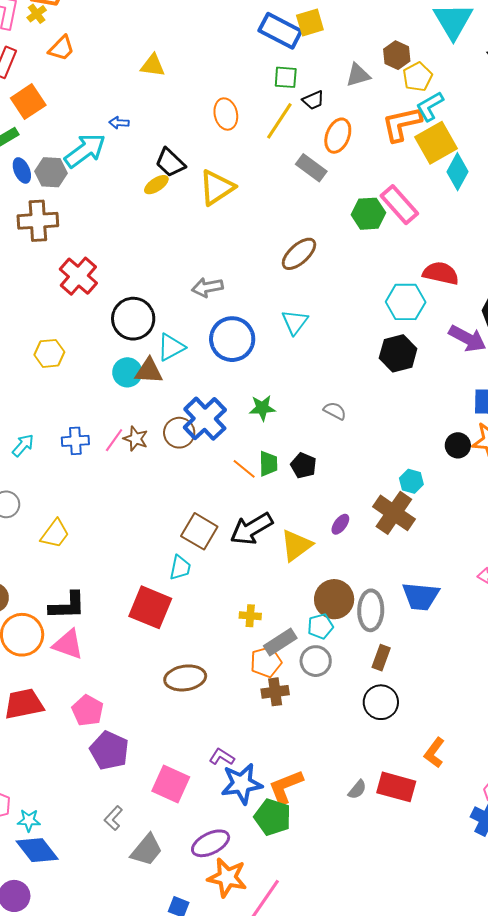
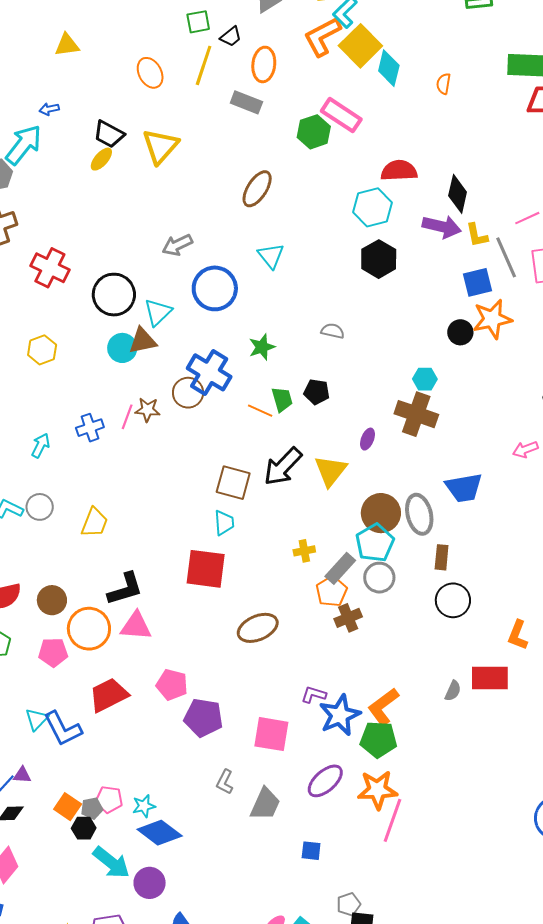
cyan pentagon: (320, 626) -> (375, 543), size x1.5
orange star: (227, 877) -> (377, 790), moved

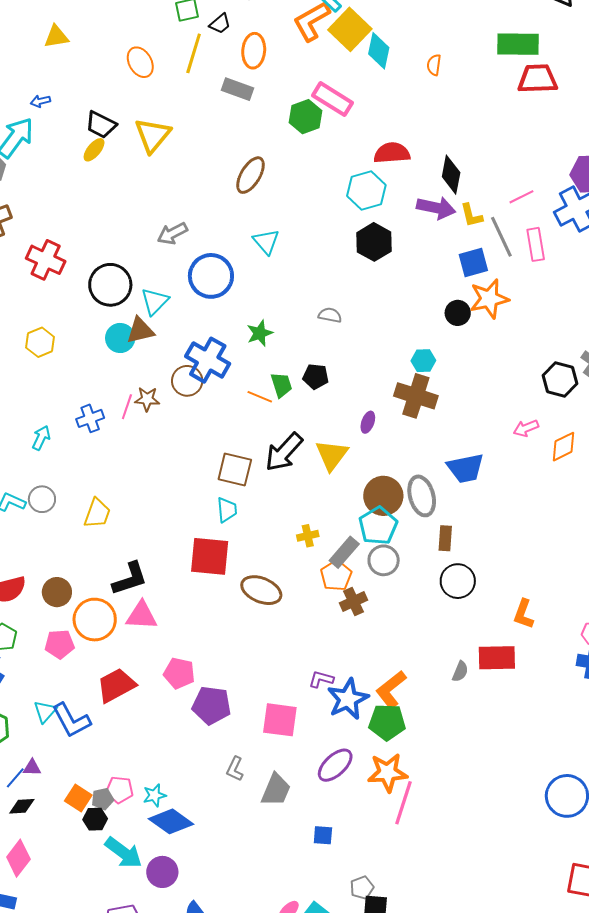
brown ellipse: (258, 628) -> (261, 590), moved, turned 48

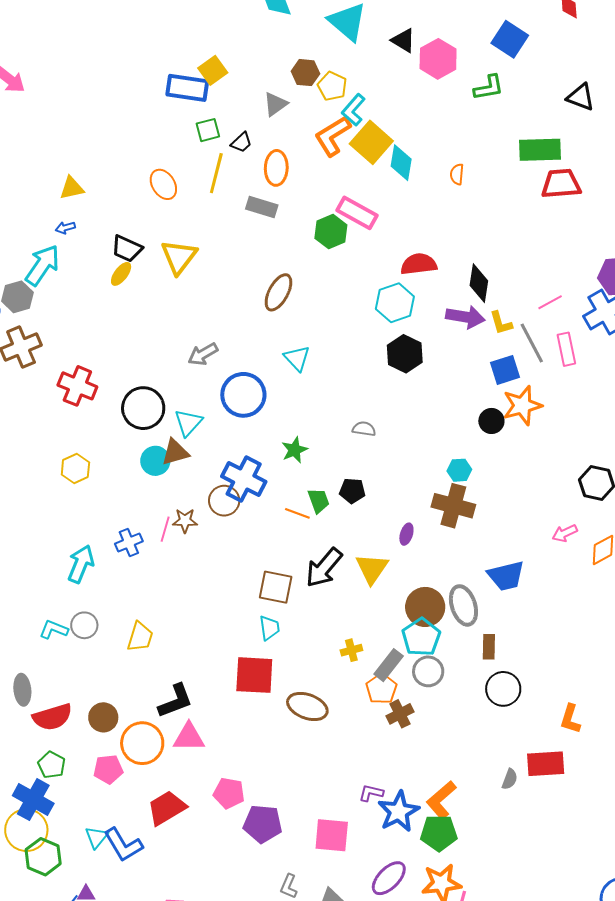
yellow triangle: (56, 37) -> (72, 188), moved
cyan arrow: (41, 438) -> (81, 564), size x1.5

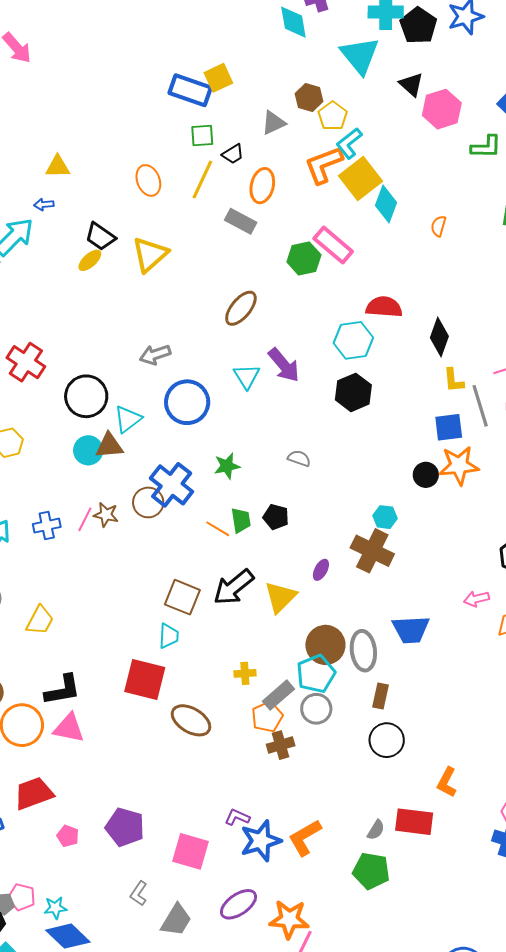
purple arrow: (465, 317) -> (284, 365), moved, turned 30
pink pentagon: (229, 793) -> (68, 836), moved, size x0.7
green pentagon: (439, 833) -> (371, 871), moved

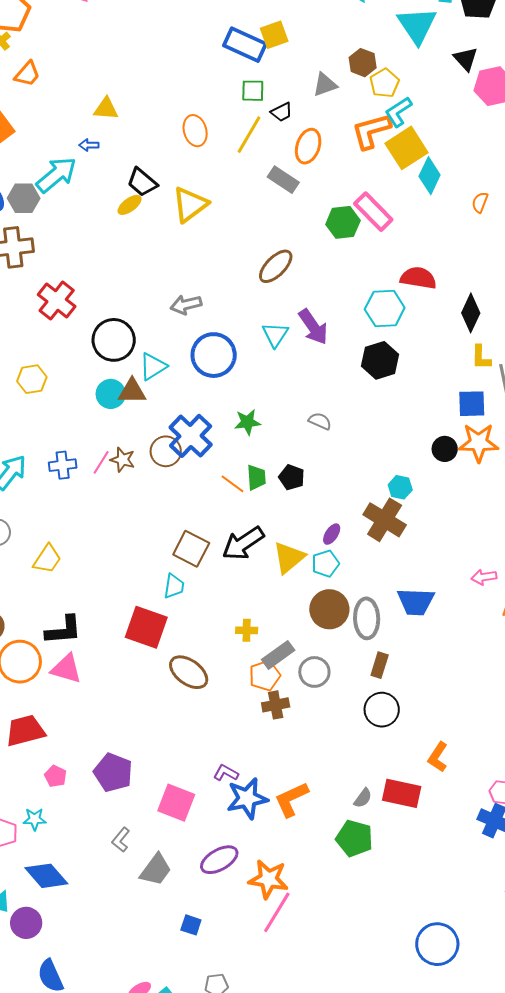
cyan pentagon: (316, 674) -> (325, 564), moved, size x0.7
cyan star: (55, 908) -> (35, 819), moved

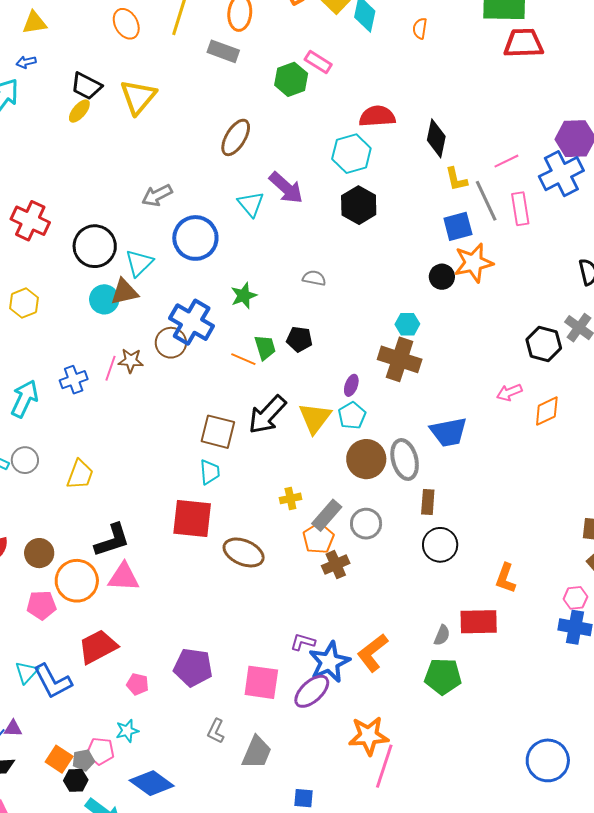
pink rectangle: (373, 212) -> (318, 62), size x0.7
purple ellipse: (219, 860) -> (312, 691), moved

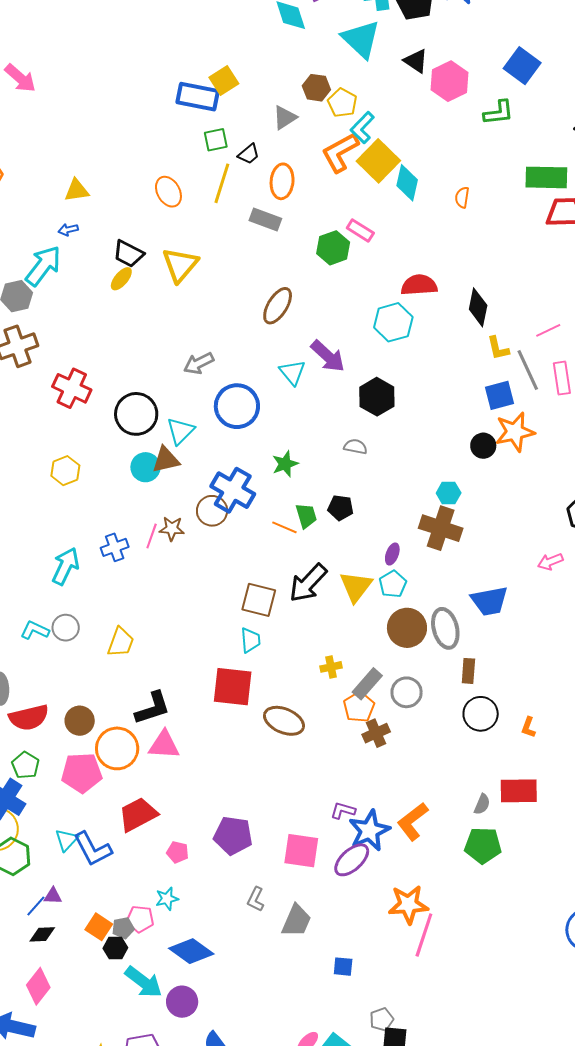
black hexagon: (359, 205) -> (377, 397), moved
orange L-shape: (506, 578) -> (528, 727), moved, size x0.7
pink pentagon: (41, 605) -> (82, 773), size x1.4

